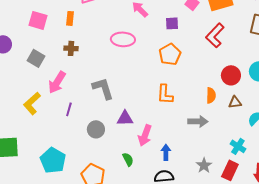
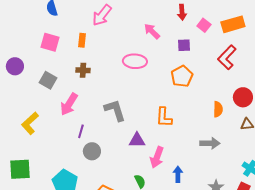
orange L-shape: (165, 94) -> (164, 117), moved
orange semicircle: (211, 95) -> (218, 109), moved
yellow L-shape: (32, 103) -> (30, 123), moved
gray circle: (96, 129) -> (92, 151), moved

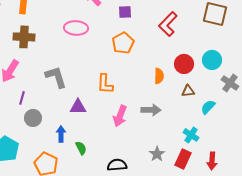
brown cross: (83, 70) -> (24, 37), size x1.5
pink arrow: (157, 157) -> (120, 116), moved
blue arrow: (178, 174) -> (61, 134), moved

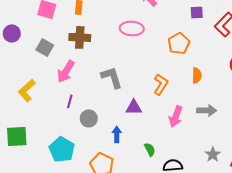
purple square: (125, 12) -> (197, 12), moved
orange semicircle: (159, 76) -> (197, 75), moved
orange L-shape: (105, 84) -> (161, 84), turned -150
purple line: (22, 98) -> (70, 101), moved
green semicircle: (81, 148) -> (150, 149), moved

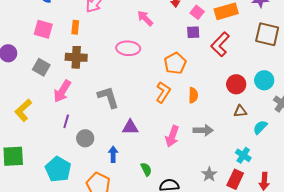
orange L-shape: (161, 84) -> (163, 92), moved

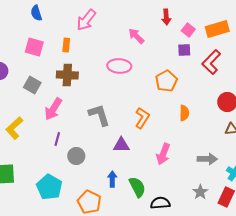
orange L-shape: (163, 92) -> (142, 118), moved
gray arrow: (203, 130) -> (207, 159), moved
blue arrow: (113, 154) -> (112, 179), moved
green semicircle: (146, 169) -> (137, 187), size x1.5

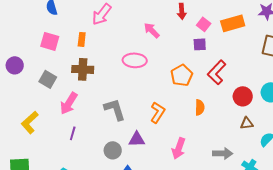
red L-shape: (211, 62) -> (217, 72), moved
gray circle: (76, 156) -> (113, 150), moved

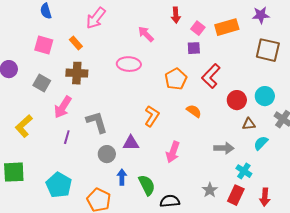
orange rectangle: (82, 39) -> (76, 43), turned -48
orange semicircle: (200, 107) -> (194, 111), turned -56
gray L-shape: (115, 109) -> (97, 122), moved
brown triangle: (247, 123) -> (249, 124), moved
gray arrow: (223, 153) -> (224, 148), moved

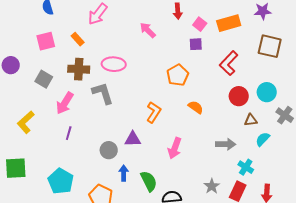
pink square: (44, 45) -> (46, 41), turned -30
pink ellipse: (129, 64) -> (114, 64), moved
red L-shape: (211, 76) -> (229, 63), moved
gray L-shape: (97, 122) -> (103, 93), moved

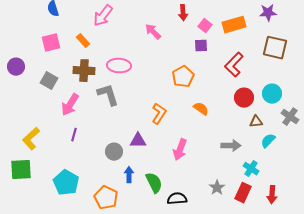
yellow L-shape: (26, 122) -> (31, 139), moved

